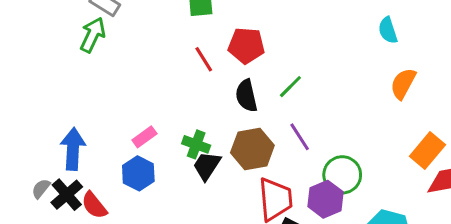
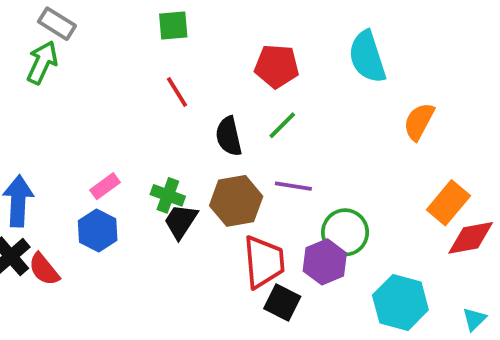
cyan semicircle: (388, 30) -> (367, 57), moved, size x1.6
red pentagon: (246, 46) -> (277, 66), moved
purple line: (300, 137) -> (293, 186), turned -48

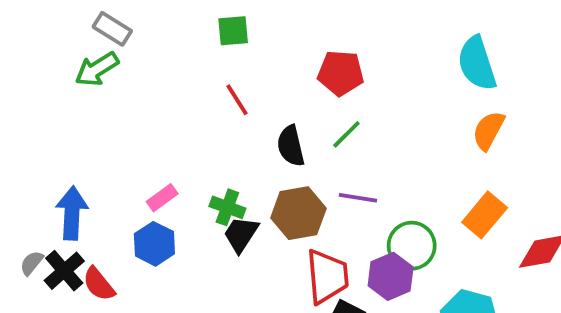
cyan semicircle: (367, 57) -> (477, 63), moved
green arrow: (42, 62) -> (97, 69), turned -147
orange rectangle: (448, 203) -> (485, 215), moved

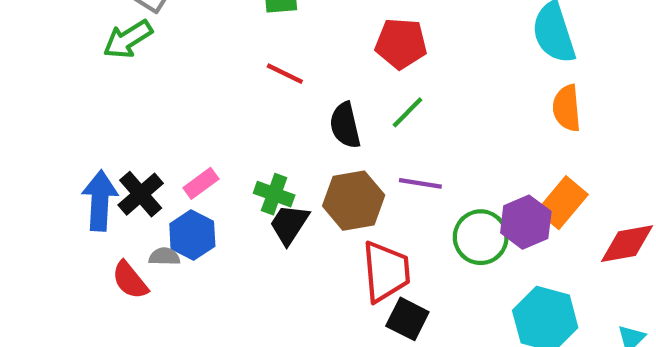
red line: (237, 100) -> (285, 74), turned -32
orange semicircle: (488, 131) -> (567, 108), turned -33
gray semicircle: (32, 263) -> (164, 257), moved, turned 52
black cross: (64, 271) -> (141, 194), moved
purple hexagon: (391, 276) -> (526, 222), moved

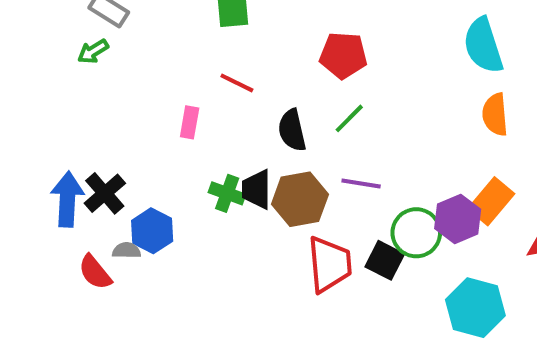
green arrow: (128, 39) -> (93, 51), size x0.7
pink rectangle: (201, 183) -> (190, 122), moved, turned -44
black trapezoid: (289, 224) -> (257, 189), moved, turned -33
black square: (407, 319) -> (385, 260), moved

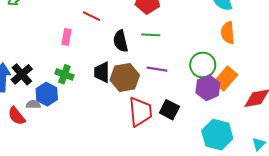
green line: (349, 118) -> (151, 35), turned 48
green cross: (227, 193) -> (64, 74), moved
green circle: (416, 233) -> (203, 65), moved

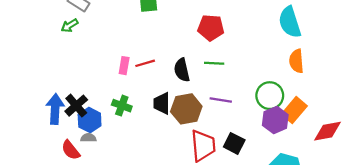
red line: (91, 16) -> (145, 63), moved, turned -42
blue hexagon: (47, 94) -> (90, 120), moved

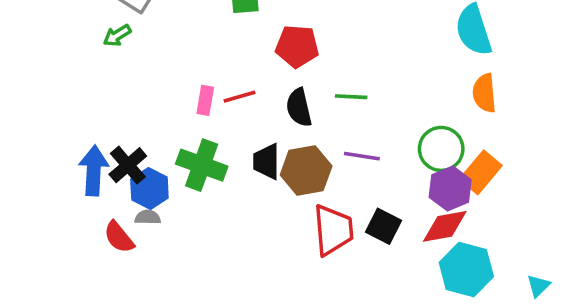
red pentagon: (211, 28) -> (297, 46), moved
green cross: (122, 106) -> (202, 165), size x1.5
red diamond: (328, 131) -> (445, 226), moved

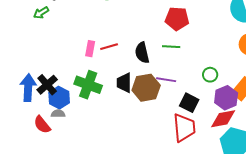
red pentagon: (297, 46) -> (177, 19), moved
green circle: (441, 149) -> (210, 75), moved, size x0.6
purple line: (362, 156) -> (166, 80), moved
black square: (384, 226) -> (189, 103), moved
red trapezoid: (333, 230) -> (184, 128), moved

